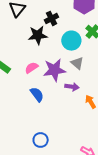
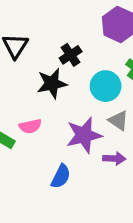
pink semicircle: (32, 68) -> (30, 126), moved, turned -152
blue semicircle: (37, 94) -> (61, 176), turned 70

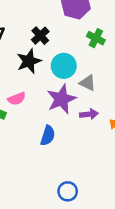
cyan circle: (106, 86) -> (64, 66), moved

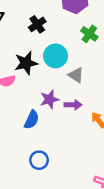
black star: (29, 61) -> (26, 63), moved
purple star: (61, 99) -> (49, 99), moved, size x0.7
blue circle: (68, 191) -> (39, 160), moved

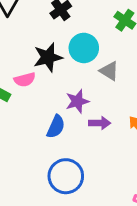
purple arrow: (73, 105) -> (100, 123), moved
blue circle: (39, 160) -> (66, 176), size x1.5

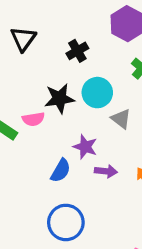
purple star: (77, 101) -> (85, 147), turned 30

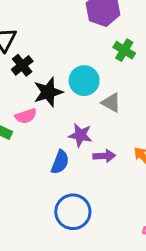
black cross: (77, 51) -> (22, 65), moved

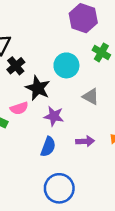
cyan circle: (84, 81) -> (66, 65), moved
black star: (48, 92) -> (38, 88), turned -30
purple star: (80, 135) -> (54, 116), moved

